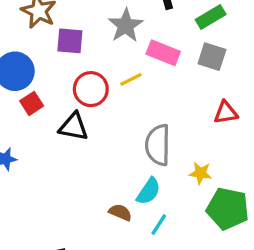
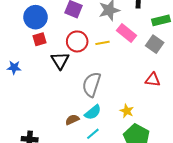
black triangle: (74, 127) -> (60, 61), turned 30
gray semicircle: (158, 145) -> (92, 84), moved
brown semicircle: (120, 212) -> (72, 120), turned -64

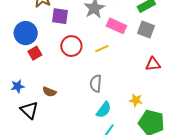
yellow line: (103, 43) -> (102, 49), moved
black triangle: (60, 61) -> (29, 110), moved
gray semicircle: (92, 84) -> (96, 84), size x0.7
brown semicircle: (72, 120) -> (49, 92), moved, turned -120

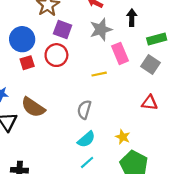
pink rectangle: (116, 26) -> (120, 53), turned 30
red circle: (71, 46) -> (56, 55), moved
brown semicircle: (49, 92) -> (33, 107), size x1.6

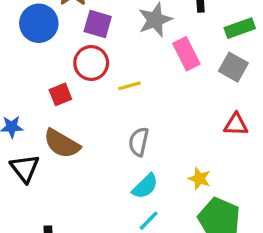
blue circle: (22, 39) -> (39, 23), moved
red square: (27, 63) -> (60, 94), moved
yellow line: (99, 74) -> (130, 86), moved

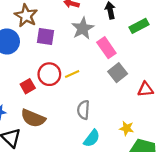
red circle: (91, 63) -> (49, 74), moved
gray square: (233, 67) -> (118, 73), moved, turned 30

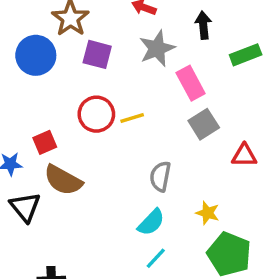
red square: (28, 86) -> (45, 142), moved
gray semicircle: (83, 110) -> (160, 176), moved

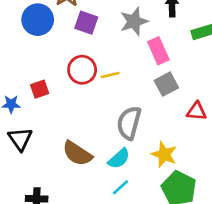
gray semicircle: (160, 176) -> (129, 123), size x1.4
brown semicircle: (63, 180) -> (77, 154), moved
yellow star: (208, 213) -> (164, 154), size x1.4

